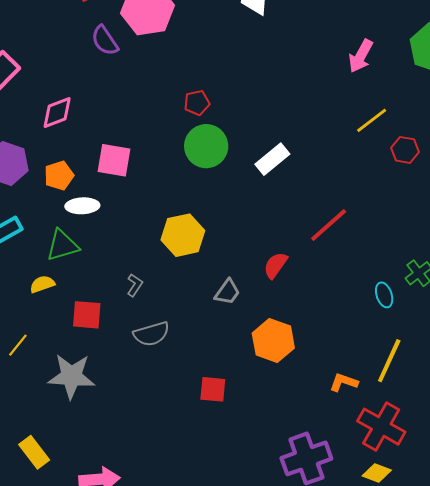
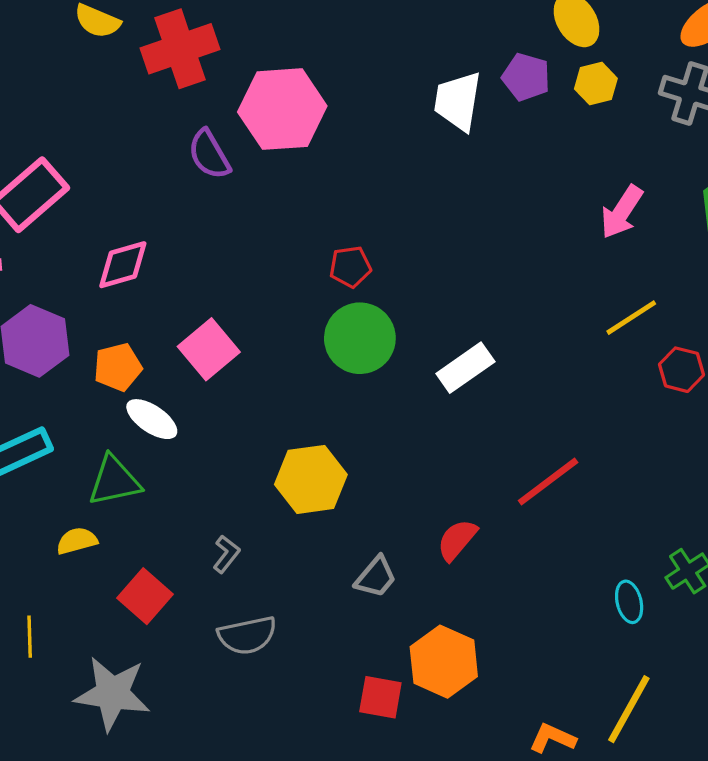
pink square: (114, 160) -> (209, 349), turned 36
white ellipse: (82, 206) -> (152, 419), turned 32
red square: (87, 315) -> (145, 596), turned 32
yellow line: (18, 345) -> (30, 637), turned -45
red square: (213, 389) -> (380, 697), moved

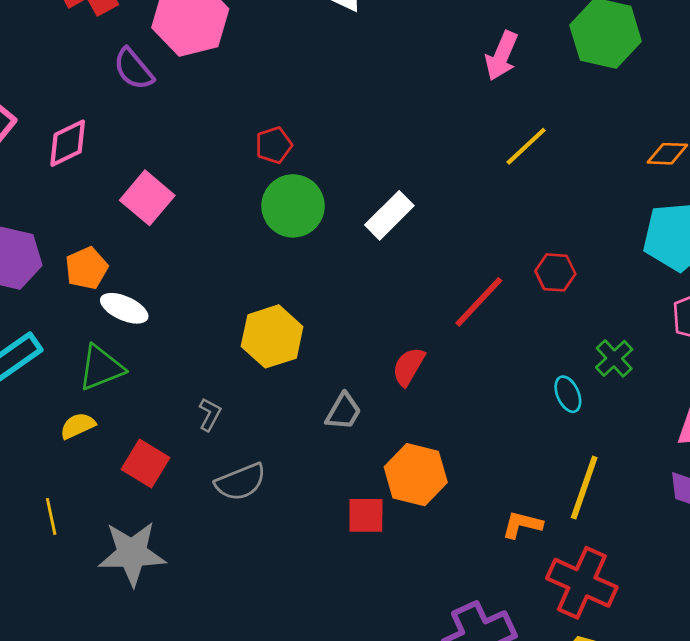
pink diamond: (123, 265) -> (68, 143), moved
pink square: (209, 349) -> (147, 198), moved
red hexagon: (681, 370) -> (555, 272), moved

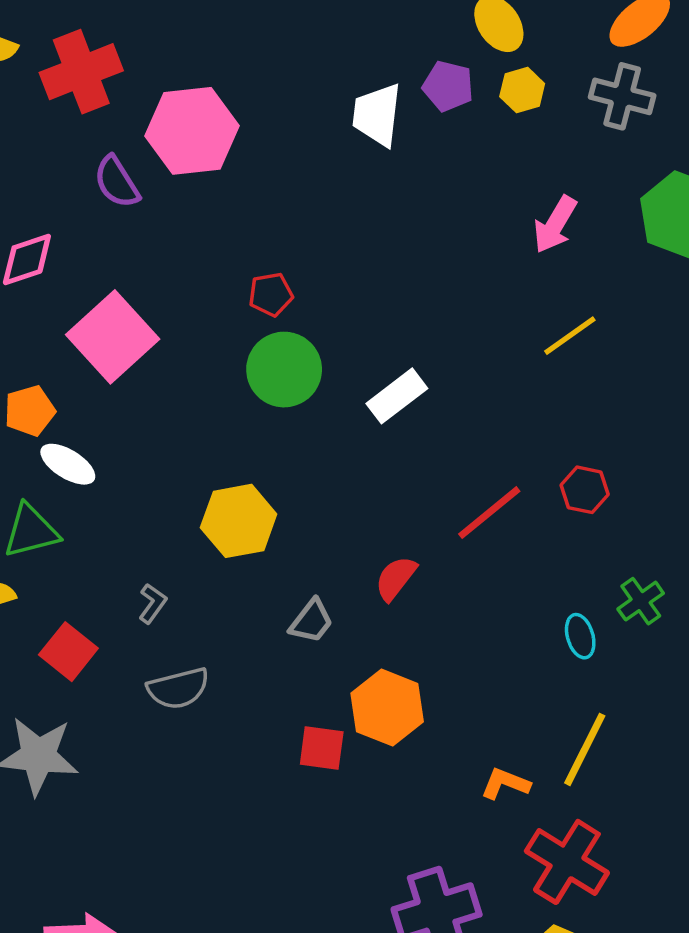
pink square: (147, 198) -> (113, 337), size x1.4

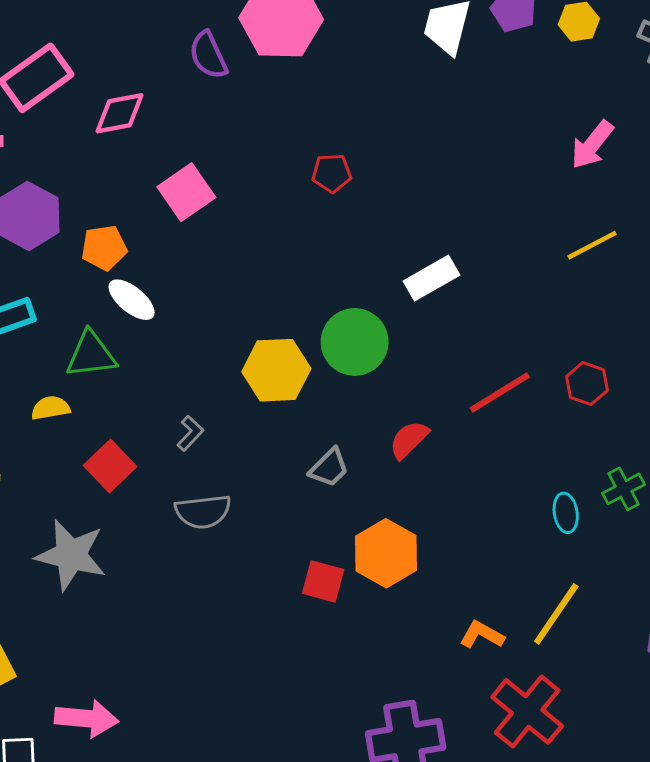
pink square: (113, 337) -> (186, 192), size x0.7
green circle: (284, 370) -> (355, 342), moved

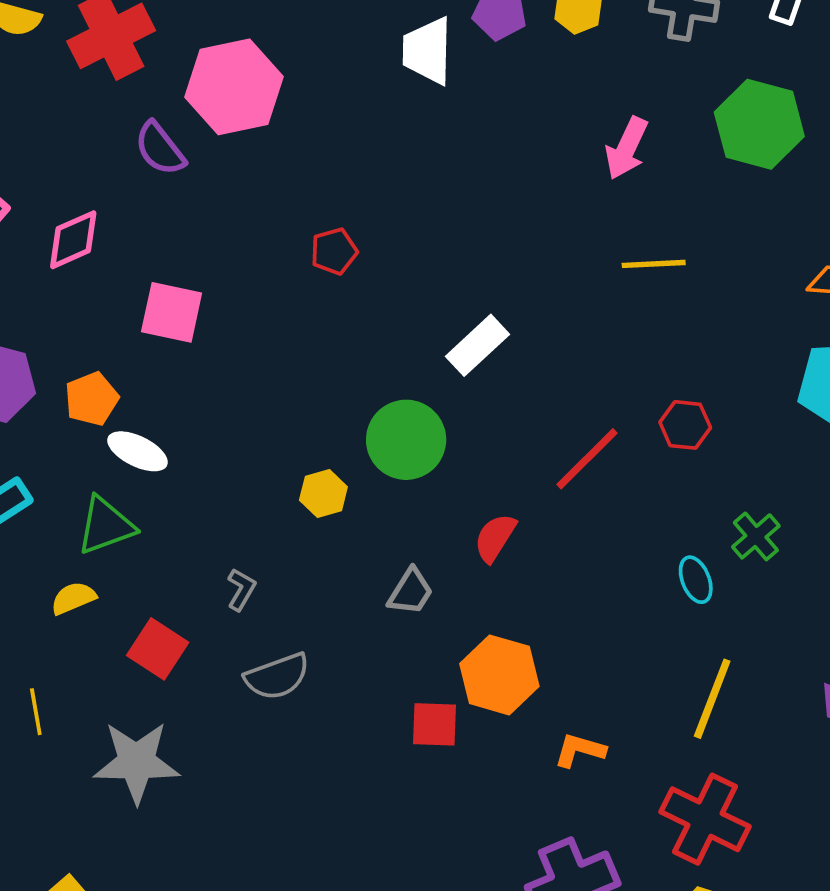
pink square: (186, 192) -> (172, 312), turned -30
yellow line: (592, 245) -> (654, 264), turned 38
yellow hexagon: (276, 370) -> (323, 494), size x0.6
orange L-shape: (482, 635) -> (580, 750), moved

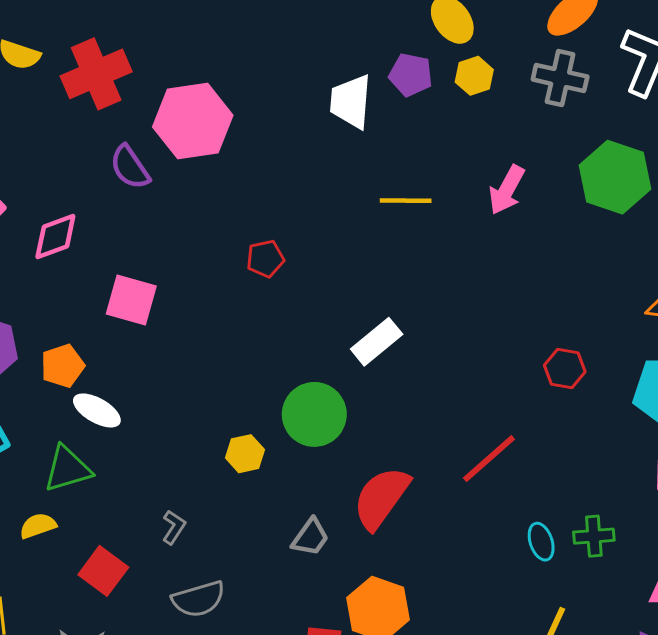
yellow line: (654, 264) -> (406, 201), moved
red hexagon: (685, 425) -> (565, 369), moved
red line: (587, 459) -> (489, 459), moved
green cross: (756, 536) -> (594, 536), moved, turned 33
red semicircle: (495, 538) -> (381, 498), size x1.6

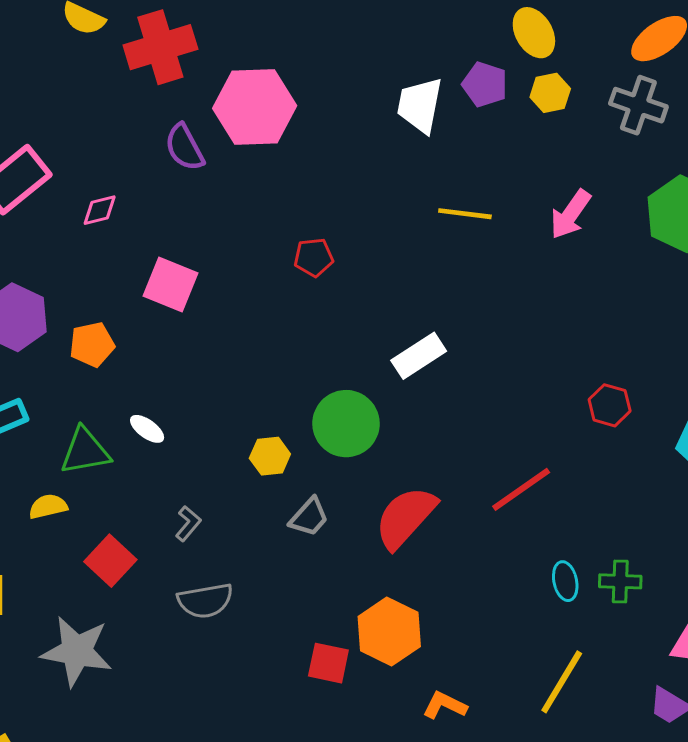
pink diamond: (55, 236) -> (100, 210), size x0.7
white ellipse: (97, 410) -> (147, 429), moved, size x0.7
gray trapezoid: (310, 537) -> (309, 517), moved

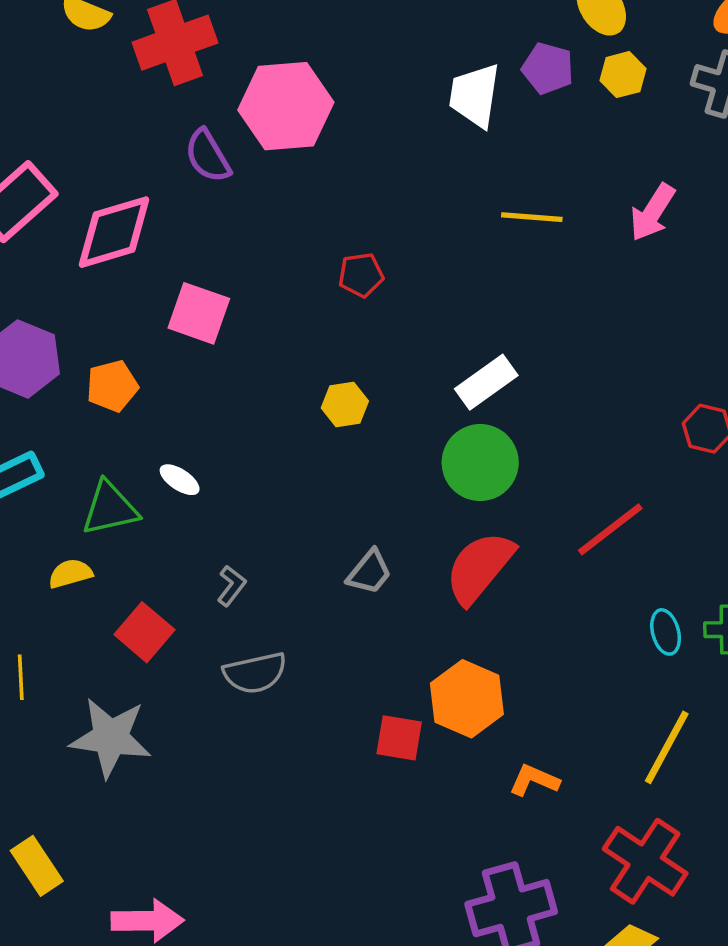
pink diamond: (100, 210) -> (114, 232), size x2.0
green circle: (346, 424) -> (480, 463), moved
yellow hexagon: (270, 456) -> (345, 404), moved

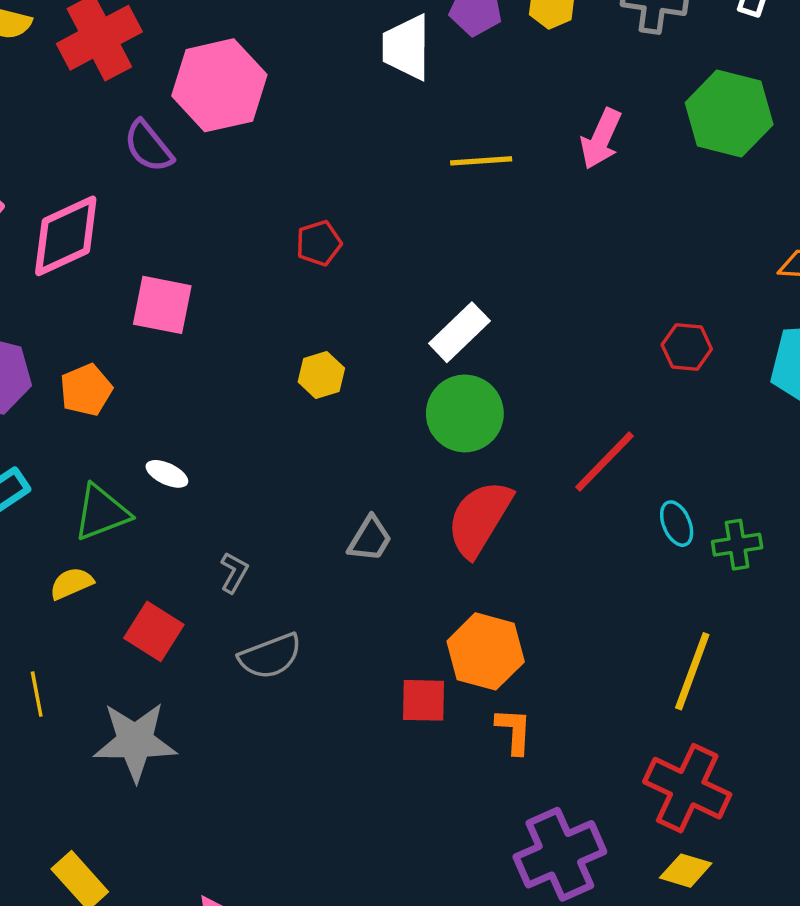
cyan ellipse: (666, 632) -> (677, 524), moved
orange L-shape: (534, 780) -> (514, 731), moved, turned 78

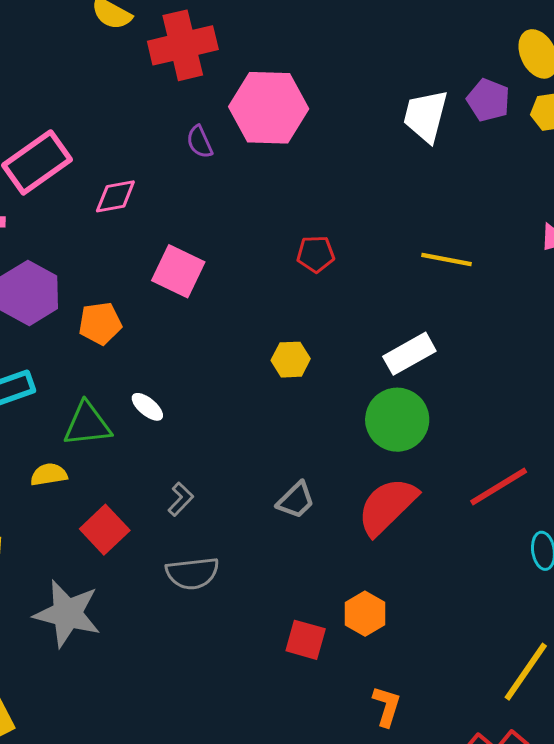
purple semicircle: (148, 146) -> (200, 142), size x0.7
yellow line: (481, 161) -> (446, 260), moved
pink diamond: (66, 236) -> (115, 196), size x0.6
orange hexagon: (486, 651) -> (365, 614), size x0.7
orange L-shape: (514, 731) -> (387, 706), moved

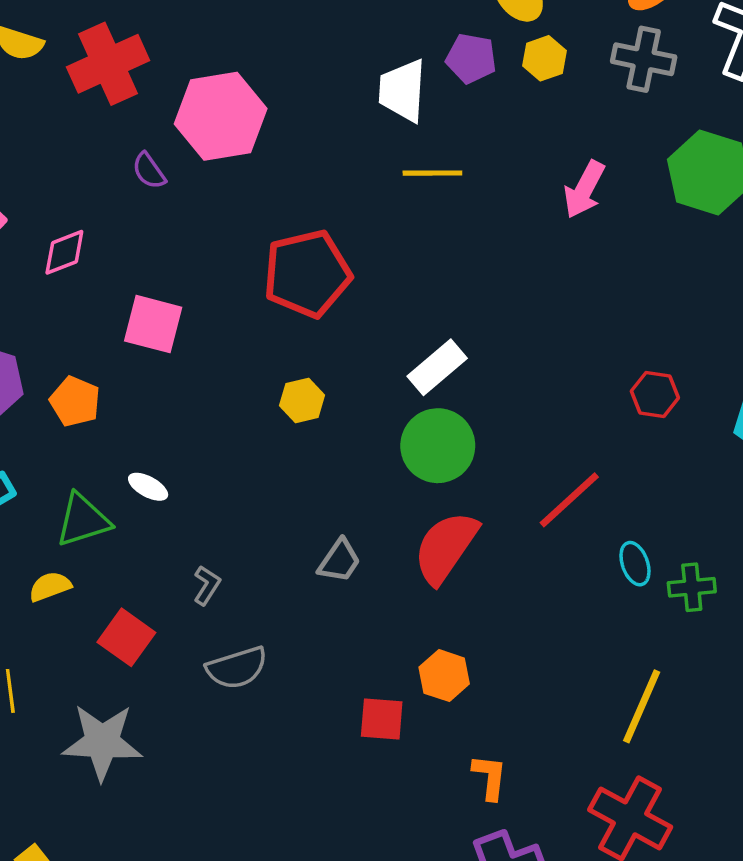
red pentagon: (316, 254) -> (307, 274), size x2.0
yellow line: (446, 260) -> (432, 173), moved
orange pentagon: (100, 323) -> (75, 401), turned -30

